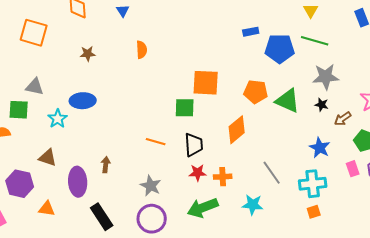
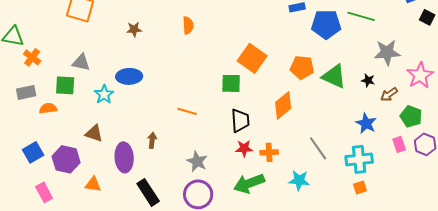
gray star: (326, 77) -> (387, 52), moved
orange square: (206, 83) -> (252, 58), turned 32
orange line: (156, 142) -> (187, 111), moved

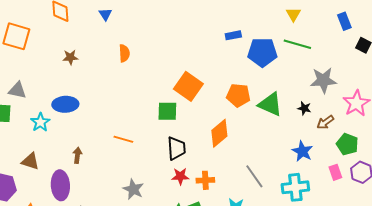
brown arrow: (152, 140) -> (77, 155), moved

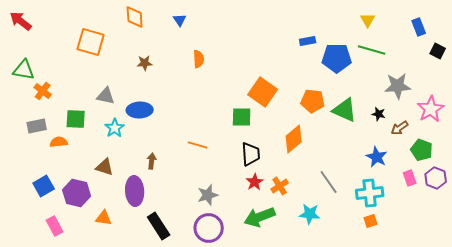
gray triangle: (17, 90) -> (106, 96), moved
red star: (180, 176) -> (255, 182), turned -30
orange cross: (205, 180) -> (280, 186), turned -30
gray star: (133, 189) -> (208, 195), turned 30

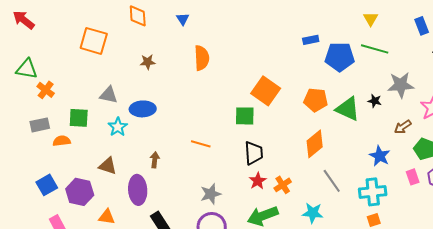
orange semicircle: (199, 59) -> (202, 58), size x1.4
black star: (379, 114) -> (375, 101), moved
orange diamond: (294, 139) -> (315, 144), moved

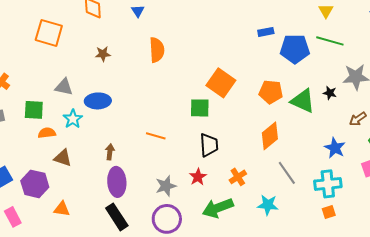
orange semicircle: (62, 141) -> (47, 133), moved
red star: (258, 181) -> (198, 177), moved
purple ellipse: (138, 190) -> (117, 182), moved

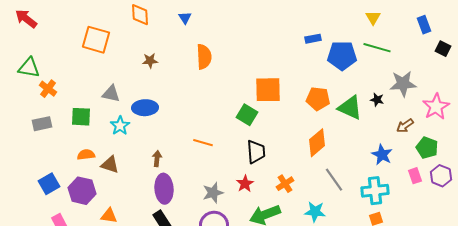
orange square: (221, 83) -> (268, 90), turned -36
green square: (200, 108) -> (247, 115), turned 30
orange semicircle: (47, 133) -> (86, 155), moved

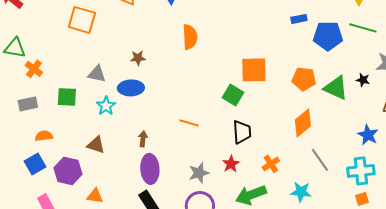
brown star: (150, 61) -> (138, 58), moved
orange semicircle: (86, 155) -> (44, 136), moved

